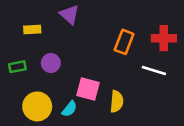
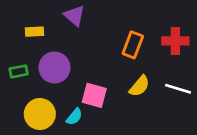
purple circle: (51, 63) -> (54, 68), size x1.5
white line: (154, 70) -> (178, 89), moved
yellow semicircle: (117, 101) -> (139, 86), moved, turned 35

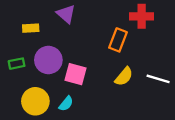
red cross: (175, 41) -> (142, 16), moved
pink square: (94, 95) -> (76, 74), moved

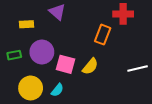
yellow semicircle: (124, 77) -> (90, 66), moved
white line: (158, 79) -> (138, 68), turned -30

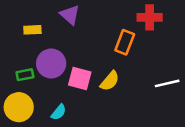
green rectangle: (14, 55) -> (25, 75), moved
yellow circle: (31, 88) -> (19, 107), moved
cyan semicircle: (57, 90) -> (59, 112), moved

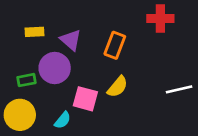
purple triangle: (70, 15) -> (71, 40), moved
orange rectangle: (125, 42) -> (115, 45), moved
pink square: (80, 78) -> (85, 99), moved

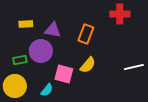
purple triangle: (71, 40) -> (53, 30), turned -30

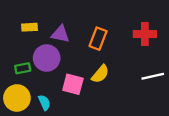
red cross: (120, 14) -> (145, 34), moved
cyan semicircle: (47, 90) -> (44, 103), moved, turned -64

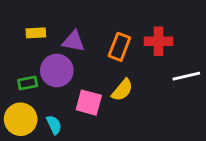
red cross: (145, 34) -> (158, 41), moved
white line: (153, 76) -> (186, 76), moved

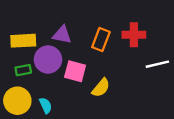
yellow rectangle: (36, 33) -> (23, 41), moved, size x1.5
yellow semicircle: (122, 90) -> (101, 88), moved
pink square: (89, 103) -> (75, 71), moved

